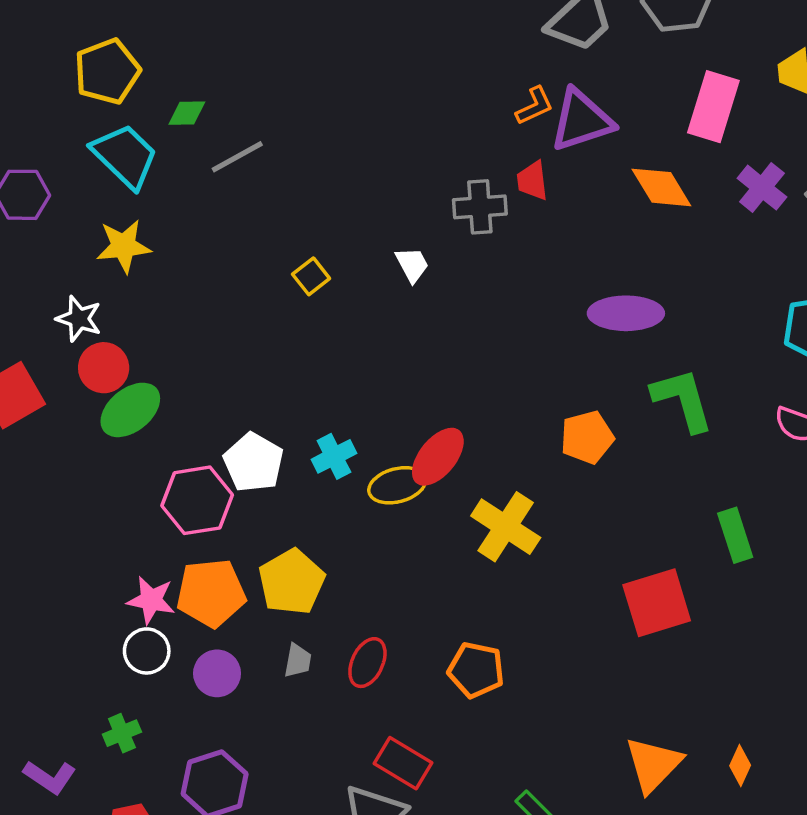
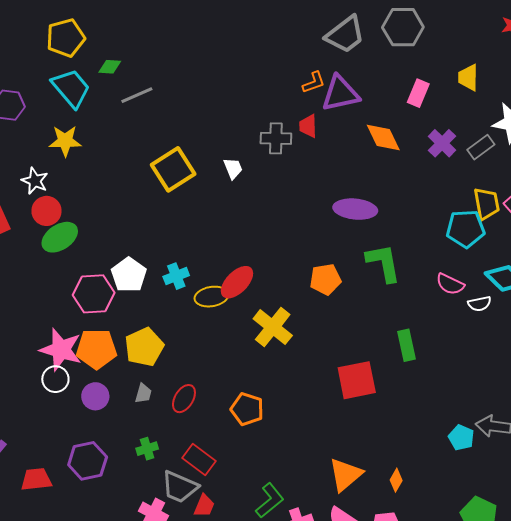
pink rectangle: (713, 107) -> (418, 93), size x0.7
yellow square: (311, 276) -> (173, 169), size x2.0
pink star: (151, 600) -> (61, 350), size x1.5
green cross: (122, 733) -> (147, 449), moved

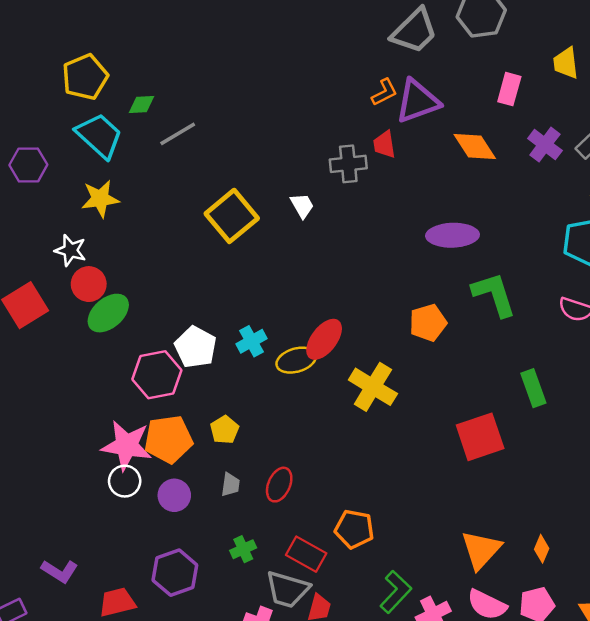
yellow pentagon: (144, 347) -> (225, 430), size x0.6
orange pentagon: (247, 409) -> (354, 529), moved

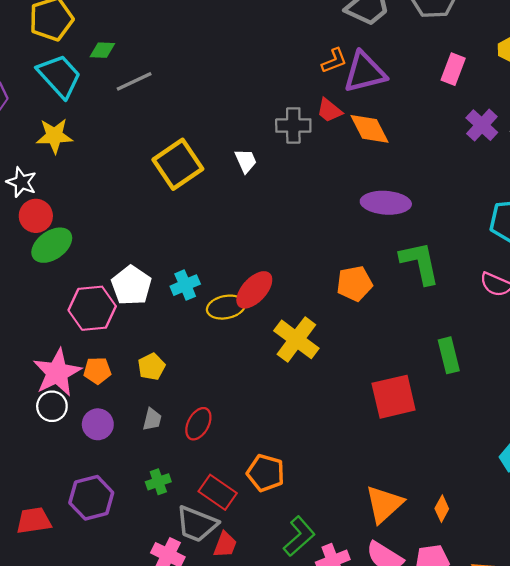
red trapezoid: (384, 144) -> (329, 110), turned -48
orange diamond: (475, 147) -> (369, 129), moved
orange pentagon: (168, 439) -> (97, 371), size x0.6
pink star: (127, 445) -> (57, 373), turned 30

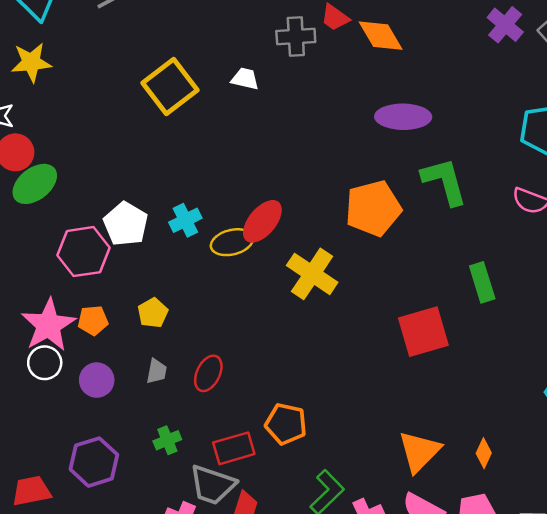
white trapezoid: (246, 161) -> (245, 79), turned -50
orange pentagon: (354, 284) -> (373, 208), size x1.4
red rectangle: (218, 492) -> (234, 448), turned -48

